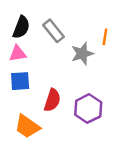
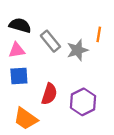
black semicircle: (21, 27) -> (20, 25), turned -95
gray rectangle: (54, 31) -> (50, 41), moved

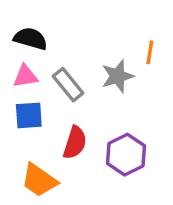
gray rectangle: (50, 41) -> (68, 85), moved

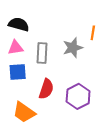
gray rectangle: (68, 85) -> (42, 53), turned 42

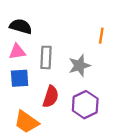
gray star: (73, 48) -> (79, 66), moved

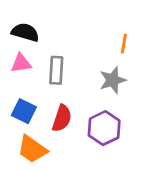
gray star: (79, 66) -> (113, 80), moved
blue square: (20, 78) -> (24, 111), moved, turned 30

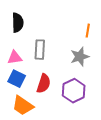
black semicircle: (25, 32) -> (18, 23), turned 72
pink triangle: (21, 63) -> (15, 58), moved

